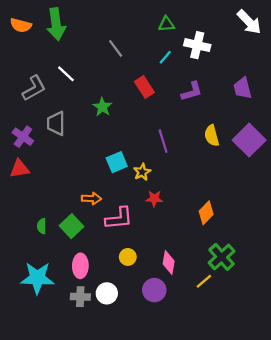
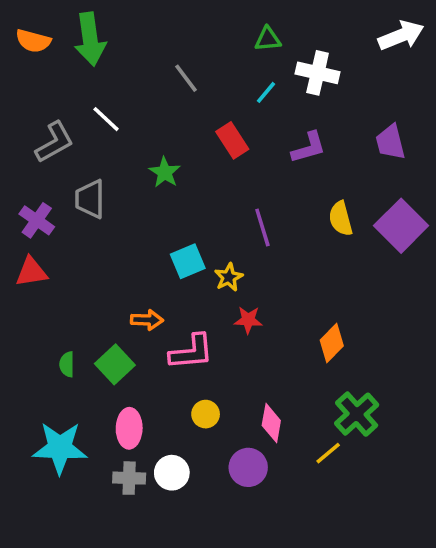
white arrow: (249, 22) -> (401, 36), turned -68

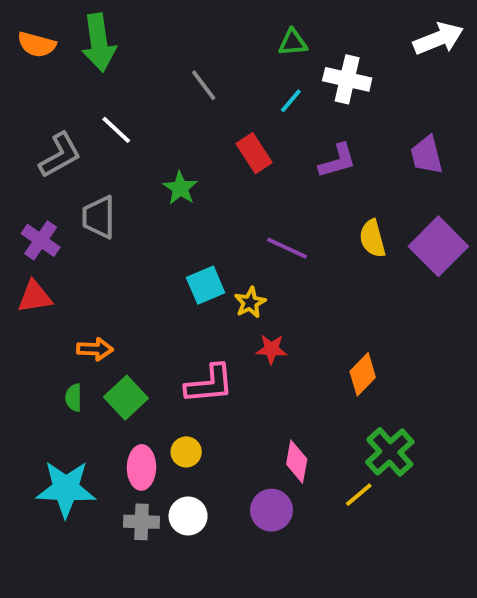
purple line: (262, 227) -> (287, 248), turned -48
orange arrow: (147, 320) -> (95, 349), moved
yellow circle: (206, 414) -> (186, 452), moved

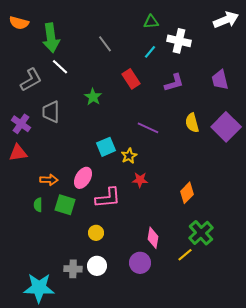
green arrow: (99, 43) -> (51, 38), moved
green square: (126, 398) -> (65, 205), turned -30
pink ellipse: (141, 467) -> (83, 178), moved, turned 30
cyan star: (66, 489) -> (39, 288), moved

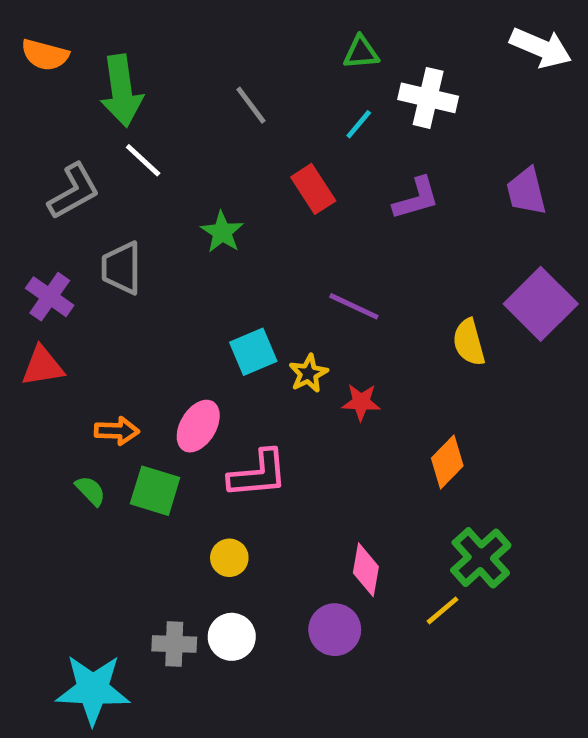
white arrow: (226, 20) -> (541, 48), turned 45
yellow semicircle: (192, 123) -> (469, 342), moved
red star: (140, 180) -> (361, 402), moved
green semicircle: (38, 205) -> (90, 491), turned 136

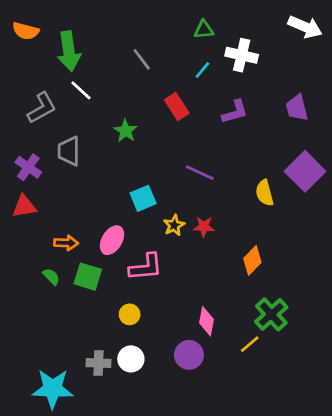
yellow star: (308, 373) -> (174, 225), moved

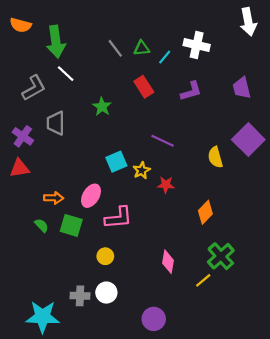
white arrow: (305, 27) -> (248, 22), turned 56
green triangle: (204, 30) -> (142, 48), moved
yellow star: (174, 225) -> (142, 170), moved
purple circle: (189, 355) -> (154, 319), moved

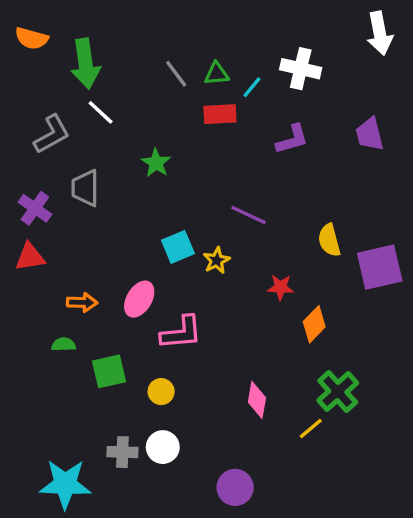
red rectangle: (144, 87) -> (220, 114), moved, turned -60
purple square: (248, 140) -> (380, 267), moved, turned 32
red star: (166, 185) -> (280, 287), moved
green semicircle: (41, 225) -> (64, 344), turned -48
green square: (71, 225) -> (109, 371), moved, turned -30

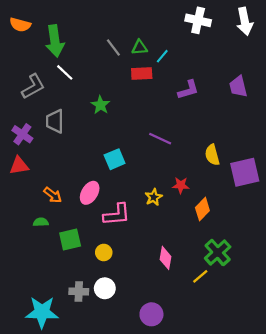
white cross: (301, 69) -> (198, 20), moved
yellow star: (217, 260) -> (154, 197), moved
orange arrow: (82, 302) -> (53, 195), turned 36

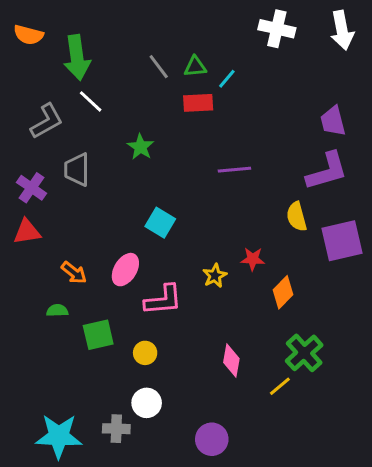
purple L-shape: (188, 90) -> (327, 171), moved, size x1.4
purple line: (160, 139) -> (234, 170), moved, turned -30
cyan square: (115, 159) -> (160, 223), turned -36
gray cross: (79, 292) -> (116, 429), moved

